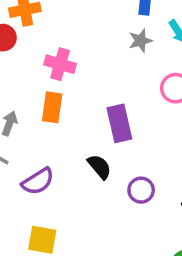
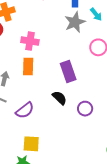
gray star: (140, 41) -> (75, 22), size x1.5

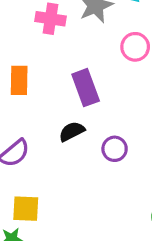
pink cross: (30, 41) -> (50, 19), moved
black semicircle: (59, 98) -> (72, 131), turned -70

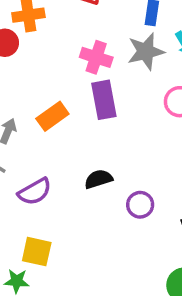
orange rectangle: (19, 80) -> (52, 116), turned 44
purple rectangle: (86, 88) -> (104, 100), moved

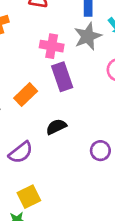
black semicircle: (98, 179) -> (56, 127), moved
yellow square: (37, 252) -> (29, 197), turned -30

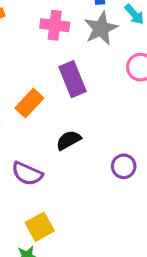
pink cross: (52, 46) -> (55, 25), moved
purple semicircle: (21, 152) -> (27, 174), turned 65

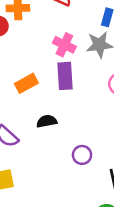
pink cross: (55, 25) -> (64, 45), moved

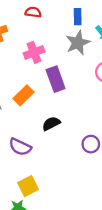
pink cross: (64, 45) -> (34, 52), moved, turned -30

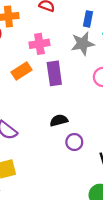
orange rectangle: (23, 95) -> (21, 71), moved
black semicircle: (51, 124) -> (59, 120), moved

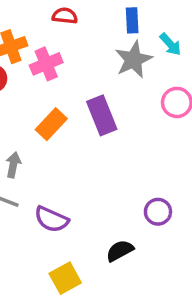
pink cross: (39, 44) -> (46, 64), moved
black semicircle: (59, 120) -> (120, 251), moved

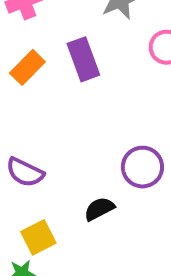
purple circle: (158, 212) -> (142, 167), size x1.4

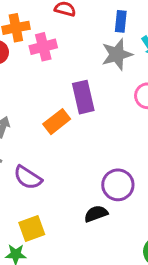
orange rectangle: (27, 67) -> (57, 122), moved
black semicircle: (99, 209) -> (96, 214), moved

